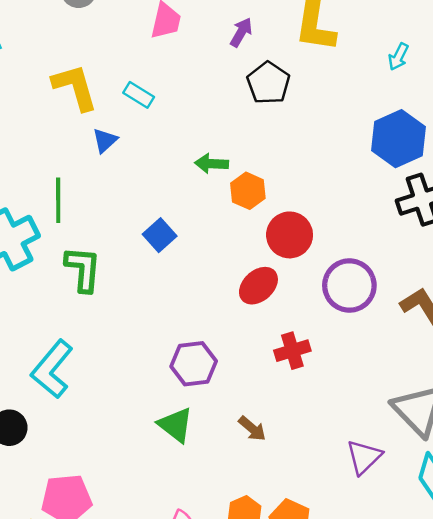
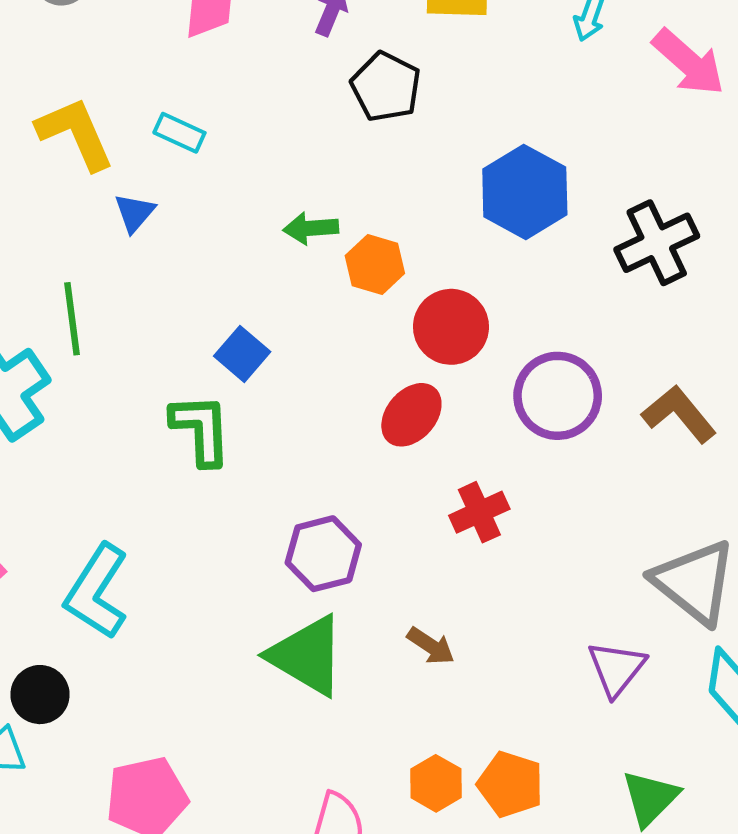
blue hexagon: (399, 139) -> (525, 192), moved
green L-shape: (83, 269) -> (201, 429), moved
green triangle: (176, 425) -> (307, 656), size x1.4

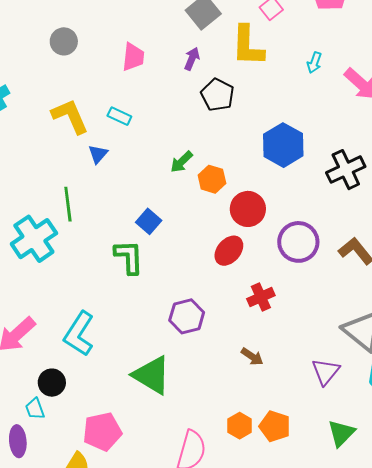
green arrow: (311, 228) -> (182, 162), turned -40
brown arrow: (431, 646) -> (252, 357), moved
green triangle: (307, 656) -> (152, 375), moved

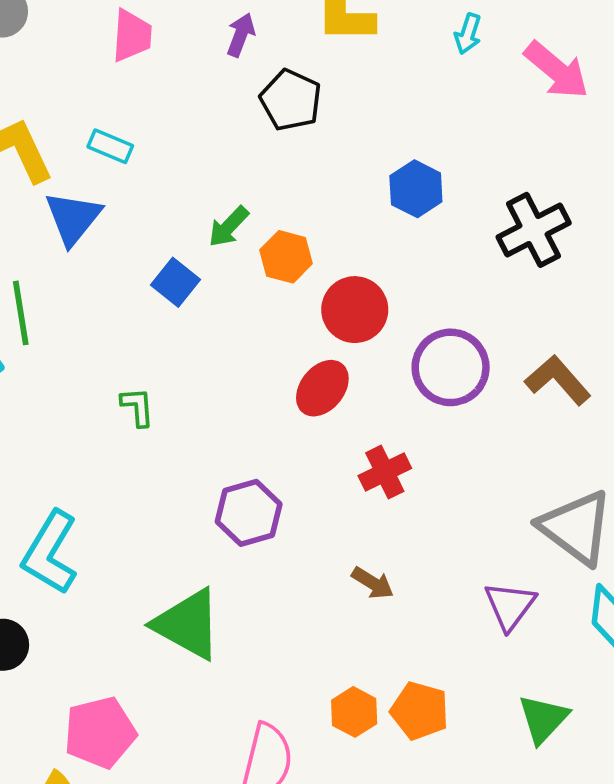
blue hexagon: (283, 145) -> (416, 189), size x0.7
blue triangle: (98, 154) -> (73, 218), size x1.6
blue square: (149, 221) -> (176, 282), moved
green L-shape: (129, 257) -> (137, 407), size x0.6

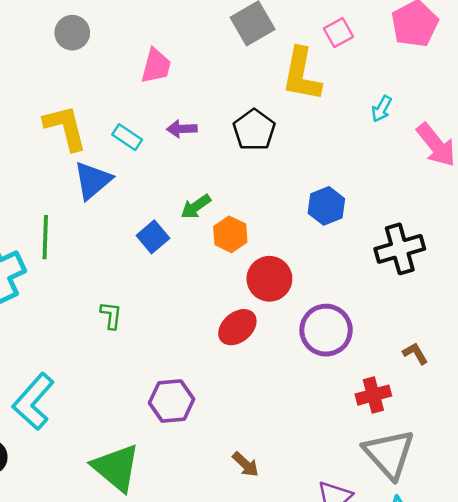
purple arrow: (241, 35) -> (182, 129), moved, turned -124
brown L-shape: (558, 380) -> (415, 353), moved, size x0.6
red cross: (385, 472) -> (373, 395), moved

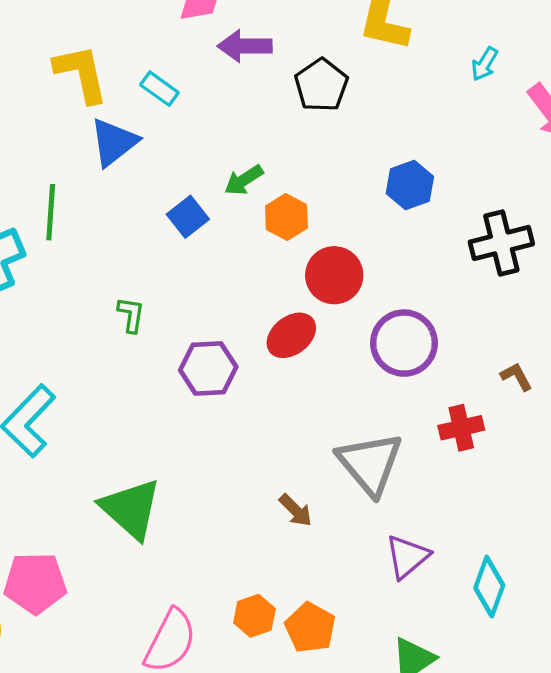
purple arrow: (182, 129) -> (245, 46), moved, size x1.4
purple hexagon: (172, 401) -> (208, 368), moved
gray triangle: (389, 454) -> (370, 464), moved

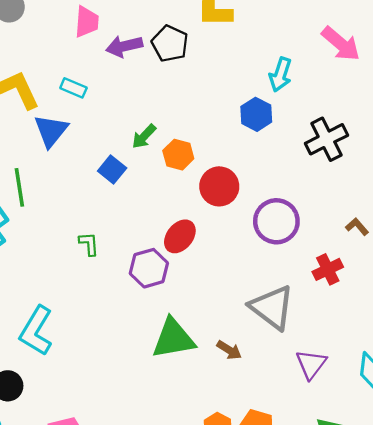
cyan arrow: (484, 64) -> (280, 75), moved, size x1.4
black pentagon: (321, 85) -> (170, 44), moved
red ellipse: (291, 335) -> (180, 236), moved
green triangle: (131, 509) -> (173, 339), moved, turned -39

